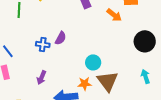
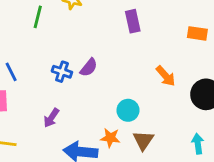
orange arrow: (114, 15) -> (166, 76), moved
brown triangle: (108, 81) -> (143, 140), size x0.7

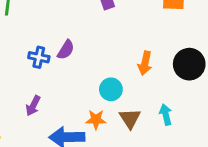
orange arrow: (166, 76) -> (145, 63), moved, turned 60
cyan arrow: (198, 144) -> (166, 115), moved

